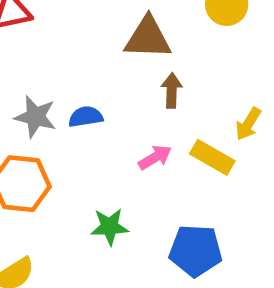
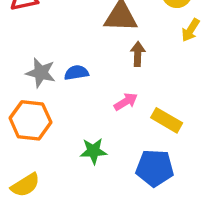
yellow arrow: (248, 124) -> (190, 30), moved
yellow rectangle: (212, 157) -> (167, 120), moved

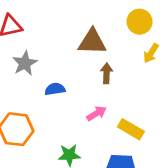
gray star: (41, 73) -> (25, 63), moved, turned 30

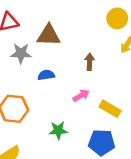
brown triangle: (92, 42) -> (49, 35), moved
gray star: (25, 63) -> (21, 53), turned 30

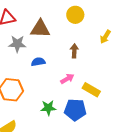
yellow circle: (117, 18) -> (75, 15), moved
blue pentagon: (102, 142) -> (75, 110), moved

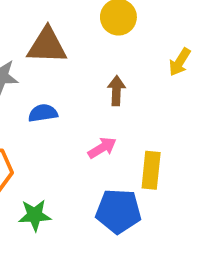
yellow rectangle: (91, 90) -> (151, 170), turned 66
green star: (48, 108) -> (35, 215), moved

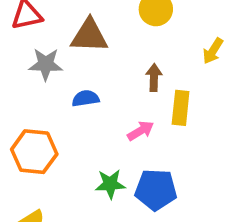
yellow rectangle: (151, 170) -> (181, 108), moved
green star: (35, 215) -> (110, 184), moved

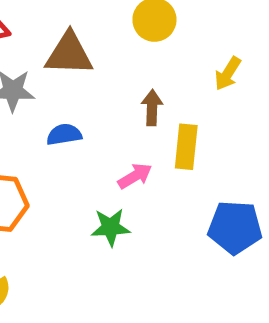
green star: (110, 184) -> (111, 227), moved
blue pentagon: (156, 190) -> (235, 227), moved

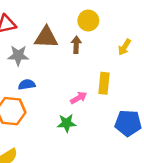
brown arrow: (152, 108) -> (76, 45), moved
blue semicircle: (64, 135) -> (27, 85), moved

